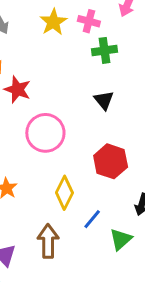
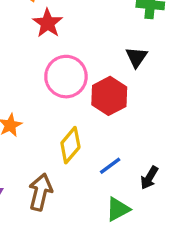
red hexagon: (111, 161) -> (109, 96), moved
blue line: (92, 219) -> (110, 166), moved

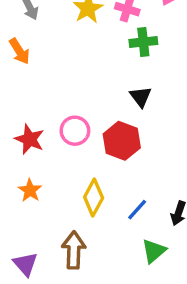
red star: (48, 23) -> (30, 139), moved
pink circle: (66, 77) -> (75, 131), size x0.7

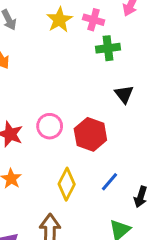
black triangle: (141, 97) -> (124, 94), moved
blue line: (137, 210) -> (110, 182), moved

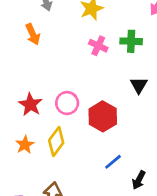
pink cross: (94, 20) -> (98, 46), moved
yellow diamond: (67, 184) -> (56, 142), moved

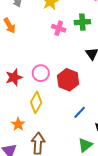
red star: (30, 104) -> (14, 77), turned 30
orange star: (25, 145) -> (18, 124), moved

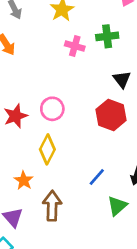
red hexagon: (68, 80) -> (111, 115), moved
blue line: (80, 112) -> (97, 177), moved

